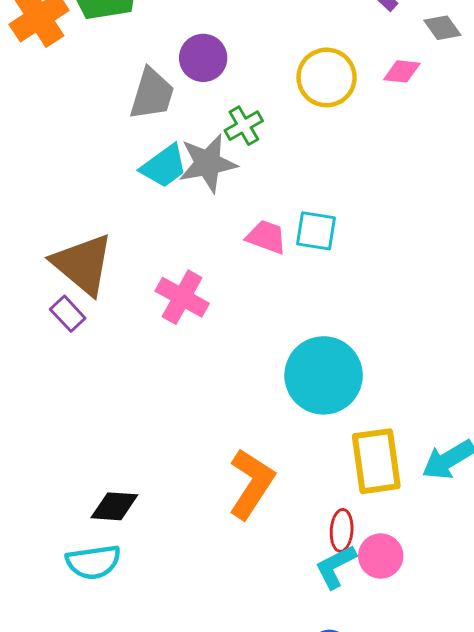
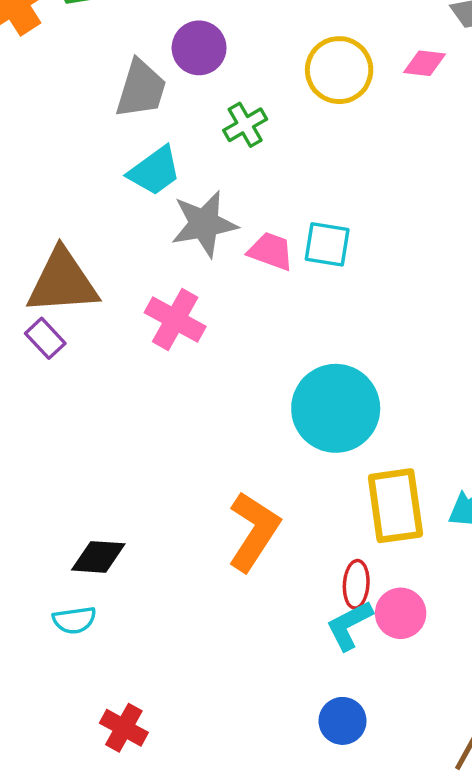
gray star: (208, 163) -> (204, 224), moved
brown triangle: (83, 264) -> (62, 282), turned -44
cyan semicircle: (93, 562) -> (74, 620), size x0.7

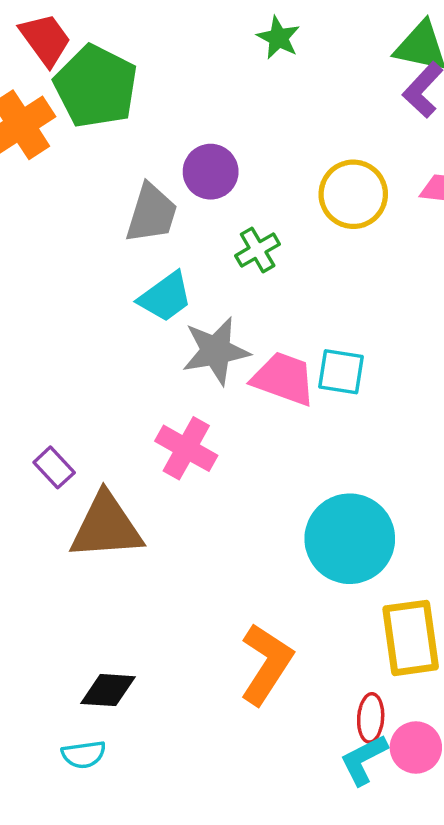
pink trapezoid: (271, 251) -> (284, 379), size x1.4
brown triangle: (62, 282) -> (106, 527), moved

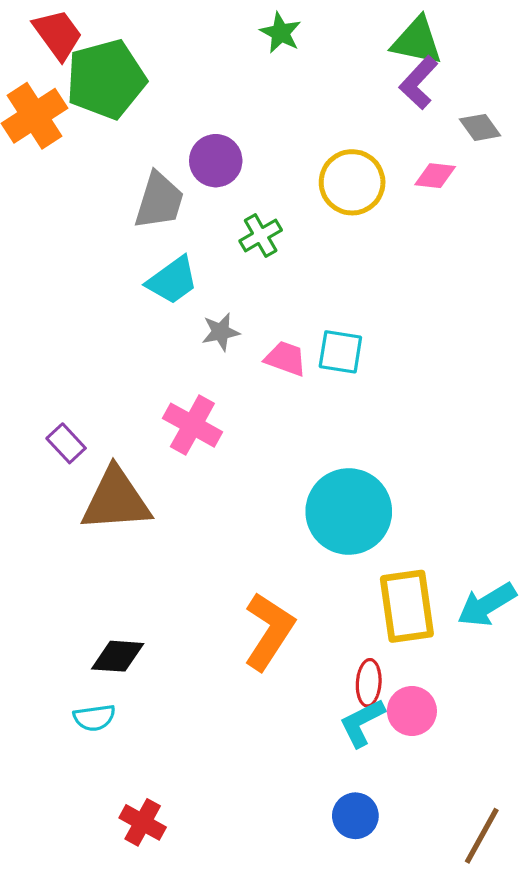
green pentagon: (96, 86) -> (106, 79), turned 30
gray star: (216, 351) -> (221, 332), size x0.6
pink trapezoid: (284, 379) -> (286, 359), size x0.7

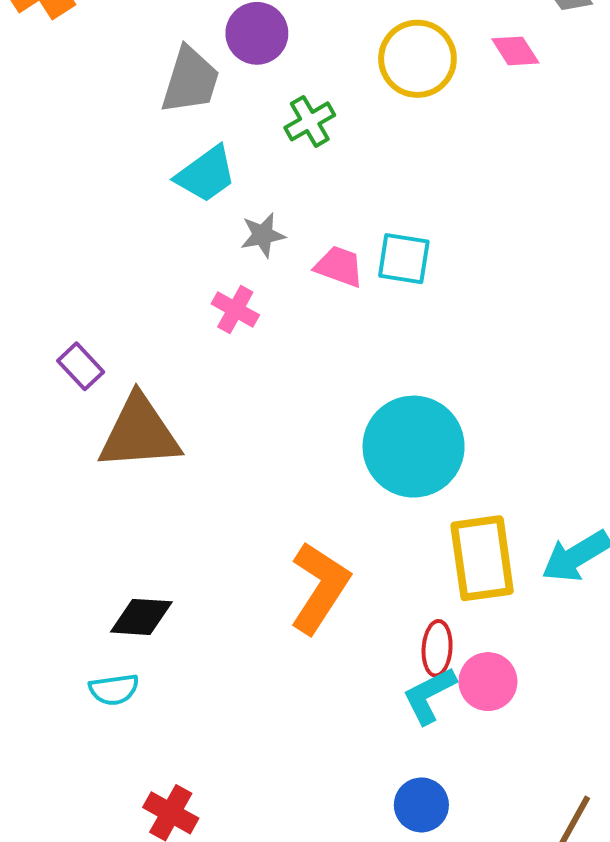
pink diamond: (435, 176) -> (515, 51), turned 51
pink cross: (192, 425) -> (235, 309), moved, size x0.7

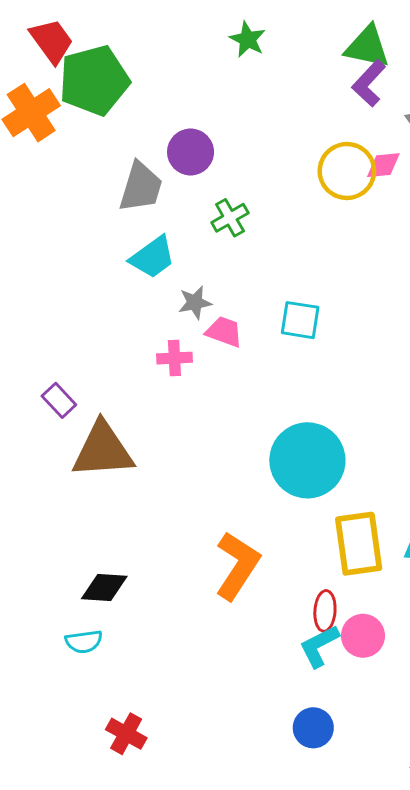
pink diamond: (515, 51) -> (383, 165), turned -63
yellow circle: (417, 59) -> (347, 171), moved
pink trapezoid: (339, 266) -> (224, 332), moved
pink cross: (235, 309) -> (174, 358), turned -32

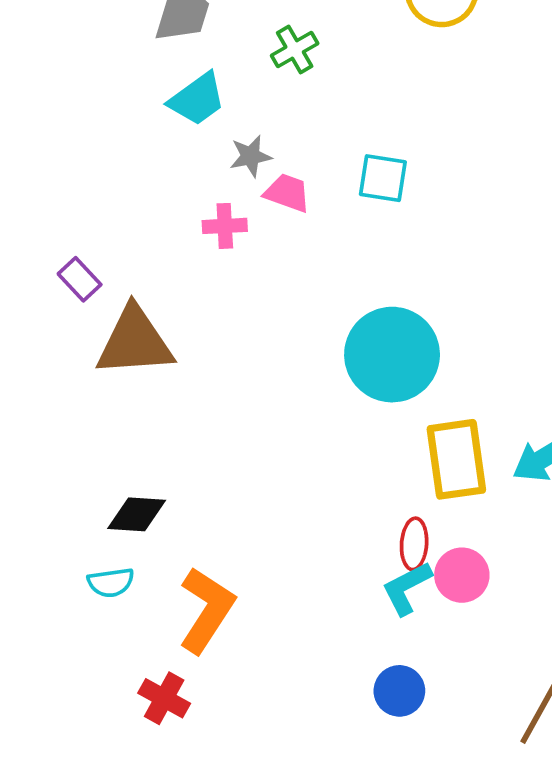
orange L-shape: (237, 566) -> (206, 610), moved

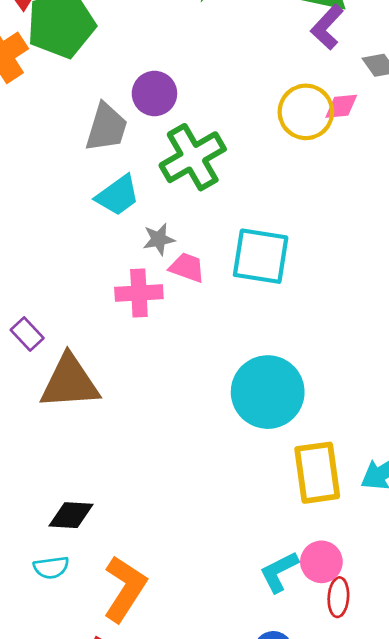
green cross: (295, 49) -> (193, 157), size x1.8
cyan square: (383, 178) -> (261, 256), size x1.5
pink cross: (225, 226) -> (139, 293), size x1.4
red ellipse: (414, 544) -> (338, 597), moved

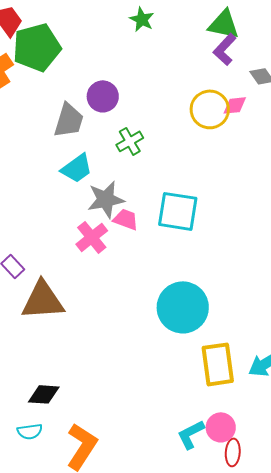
green cross: (193, 157) -> (130, 141), size x0.6
gray star: (159, 239) -> (106, 199), size x1.6
pink cross: (139, 293) -> (92, 237), turned -36

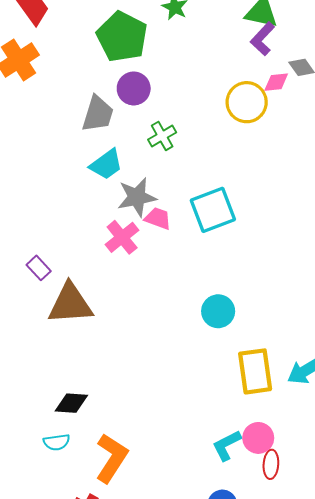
green pentagon: (37, 47) -> (122, 37), moved, turned -30
pink diamond: (235, 105) -> (276, 82), moved
cyan square: (178, 211) -> (213, 210), turned -30
cyan circle: (183, 307) -> (218, 311), size x0.6

